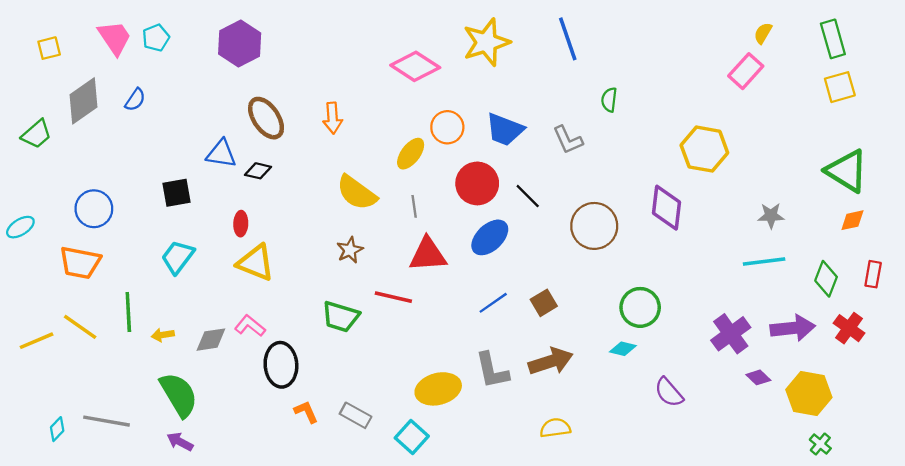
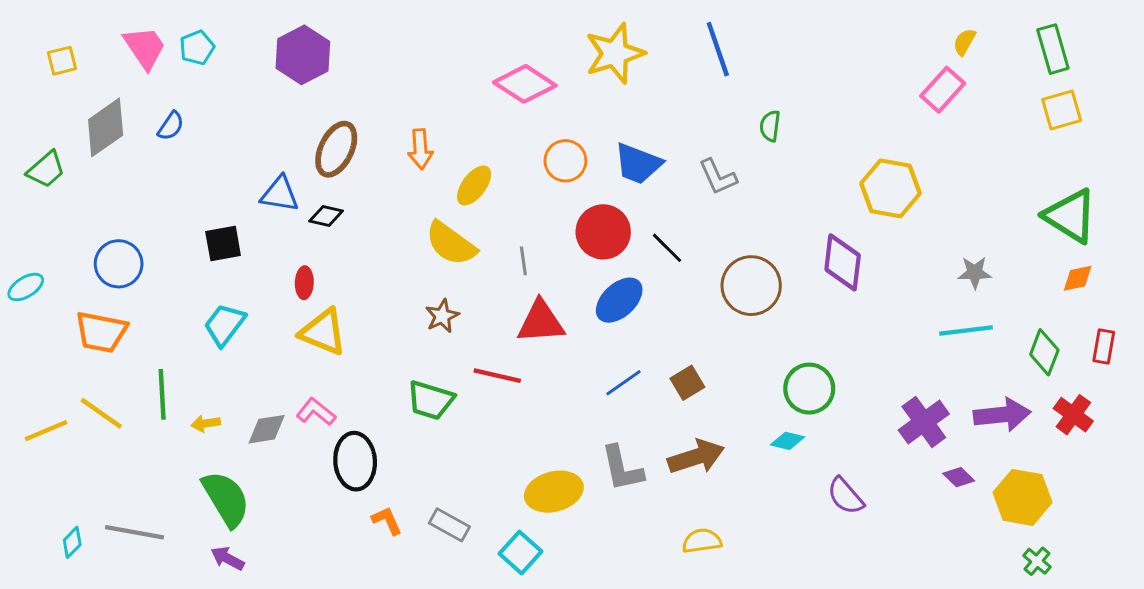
brown ellipse: (266, 118) -> (336, 149), turned 60
yellow ellipse: (411, 154) -> (474, 185), moved

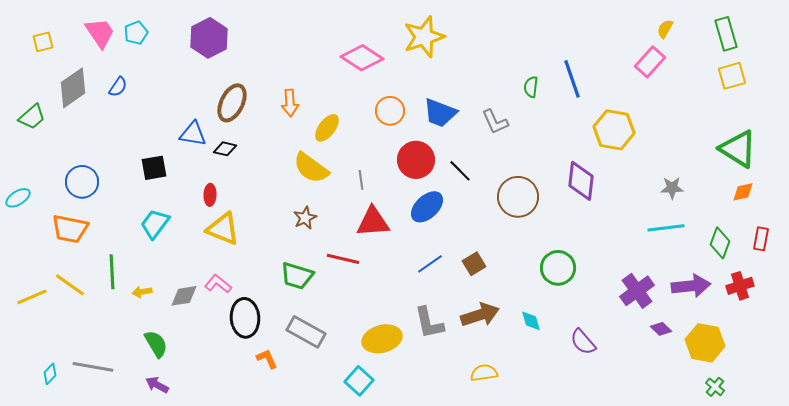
blue line: (718, 49) -> (572, 79), moved
red cross: (1073, 415) -> (740, 286), turned 36
cyan diamond: (787, 441) -> (531, 321), moved, turned 60
green semicircle: (226, 499) -> (156, 344), size x0.7
gray rectangle: (449, 525) -> (306, 332), moved, size x1.4

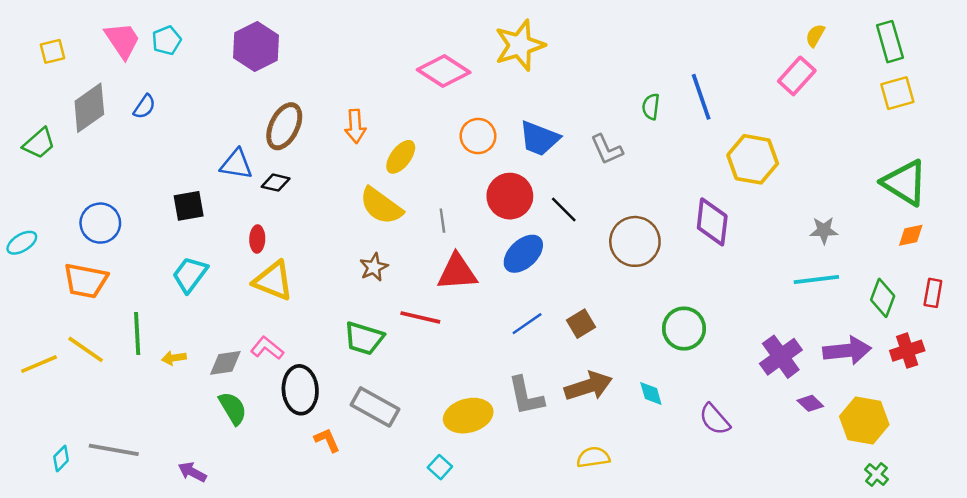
green semicircle: (156, 344) -> (233, 408), moved
cyan square: (359, 381) -> (440, 467), size x0.7

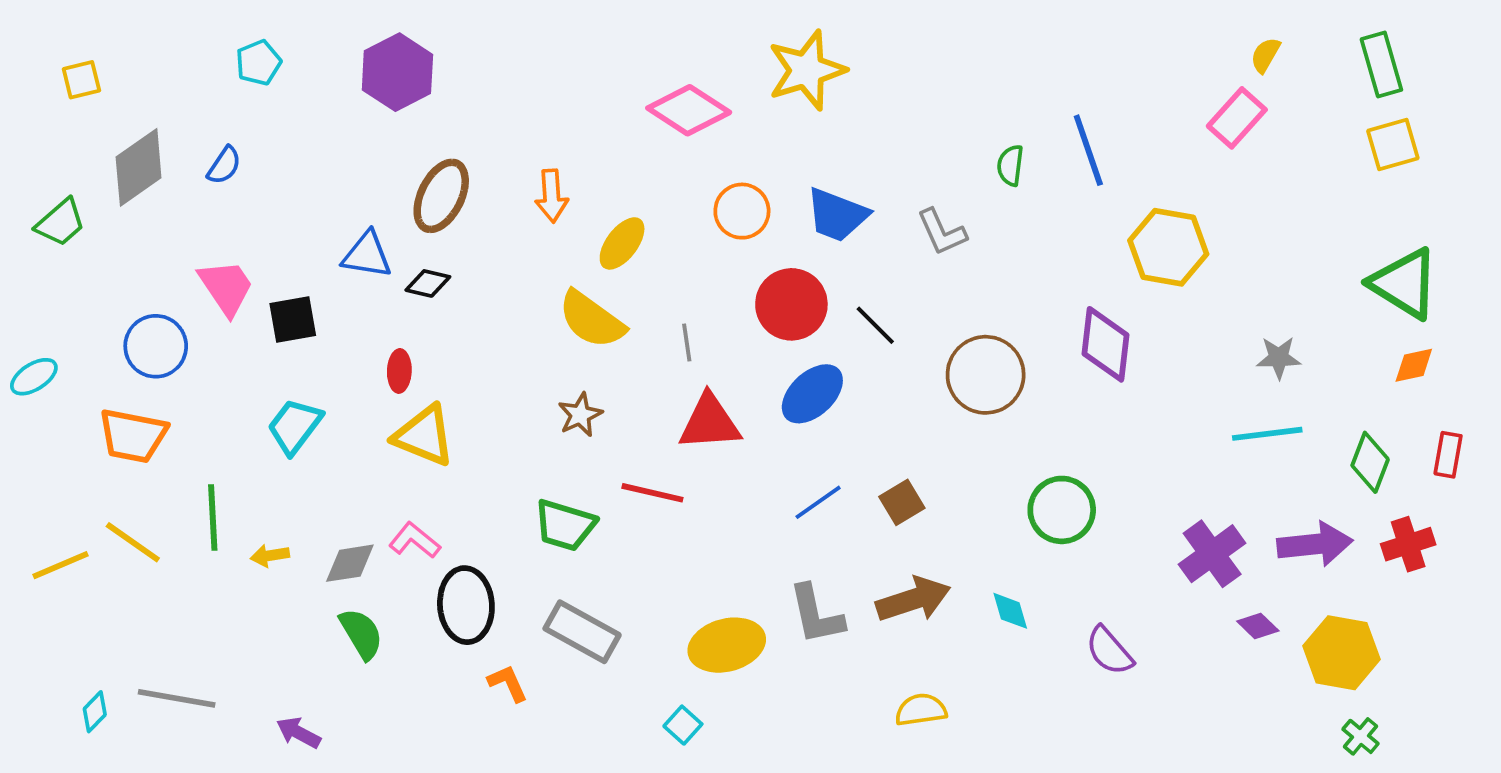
pink trapezoid: (122, 40) -> (226, 287), moved

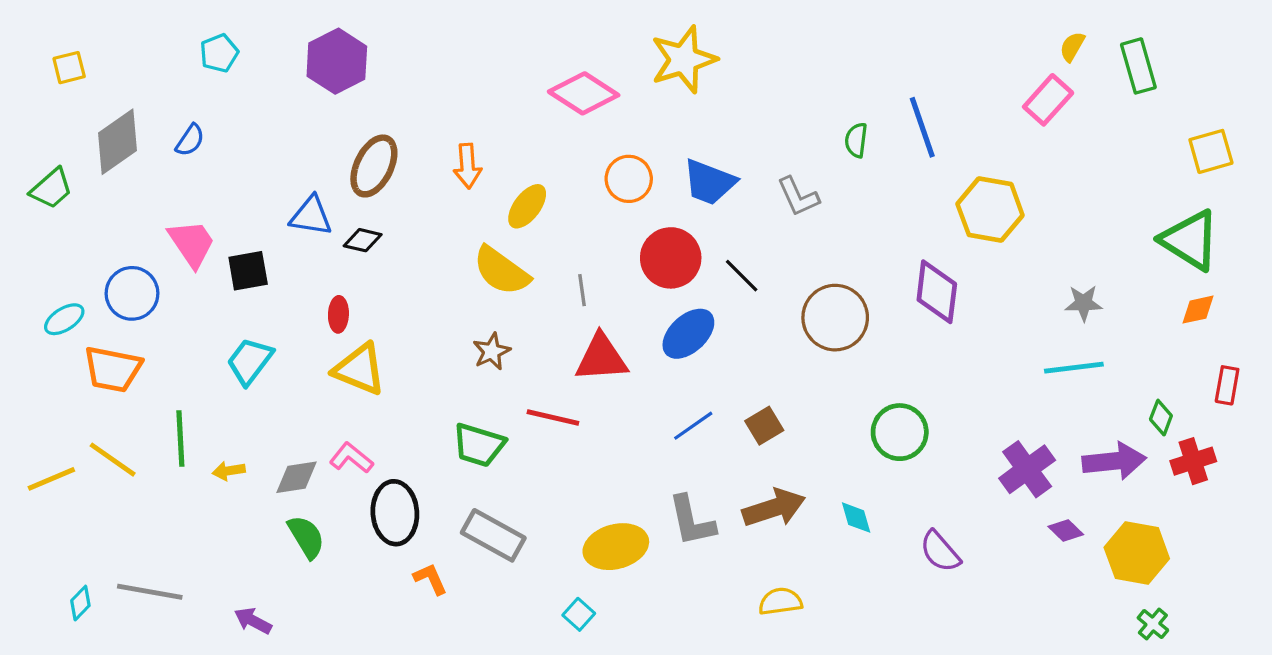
green rectangle: (1381, 65) -> (1138, 66), moved
yellow square: (1393, 144) -> (1211, 151), moved
cyan ellipse: (34, 377) -> (64, 319), moved
green diamond: (1370, 462) -> (1161, 418), moved, size x0.7

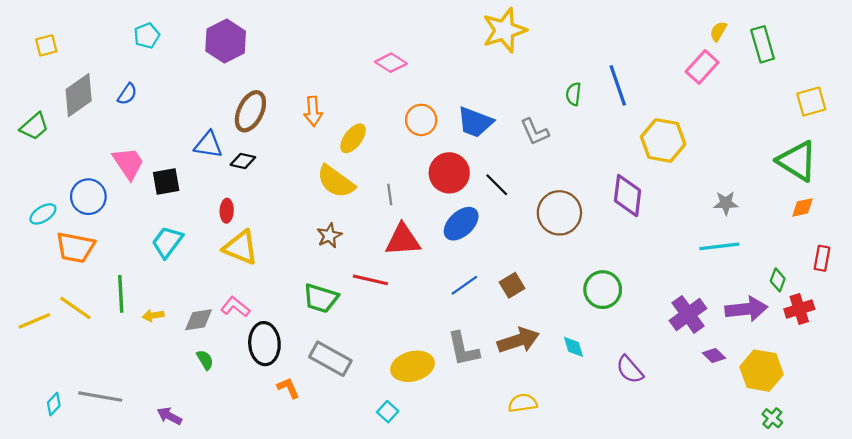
yellow star: (684, 60) -> (504, 30), moved
pink diamond: (584, 93) -> (391, 63), size x0.7
green semicircle: (306, 537) -> (205, 360), size x0.7

